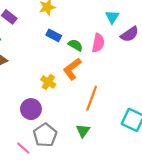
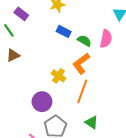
orange line: (92, 98) -> (82, 91), moved
green triangle: (83, 131) -> (92, 122), turned -32

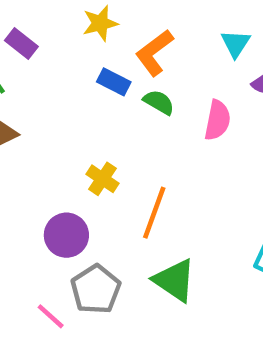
pink semicircle: (106, 39) -> (217, 120), moved
orange L-shape: (81, 63) -> (154, 53), moved
green triangle: (92, 122) -> (175, 280), size x1.5

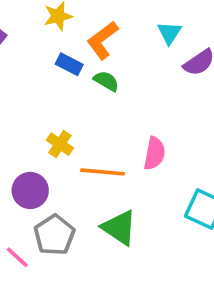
pink semicircle: (217, 120) -> (154, 153), moved
orange line: (154, 213) -> (103, 172), turned 75

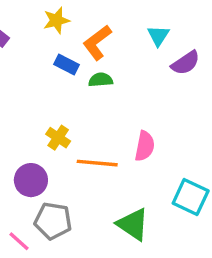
green semicircle: (106, 81) -> (101, 80), turned -35
green triangle: (119, 228) -> (133, 224), moved
gray pentagon: (54, 235) -> (53, 221), turned -30

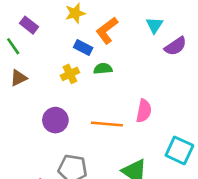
green semicircle: (101, 80) -> (103, 69), moved
yellow cross: (58, 138) -> (70, 74), moved, turned 30
purple circle: (31, 180) -> (55, 120), moved

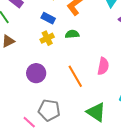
blue rectangle: (83, 48) -> (48, 18), moved
orange line: (107, 124) -> (75, 76), turned 55

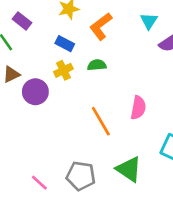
purple circle: (36, 73) -> (35, 92), moved
gray pentagon: (49, 110) -> (81, 176), moved

